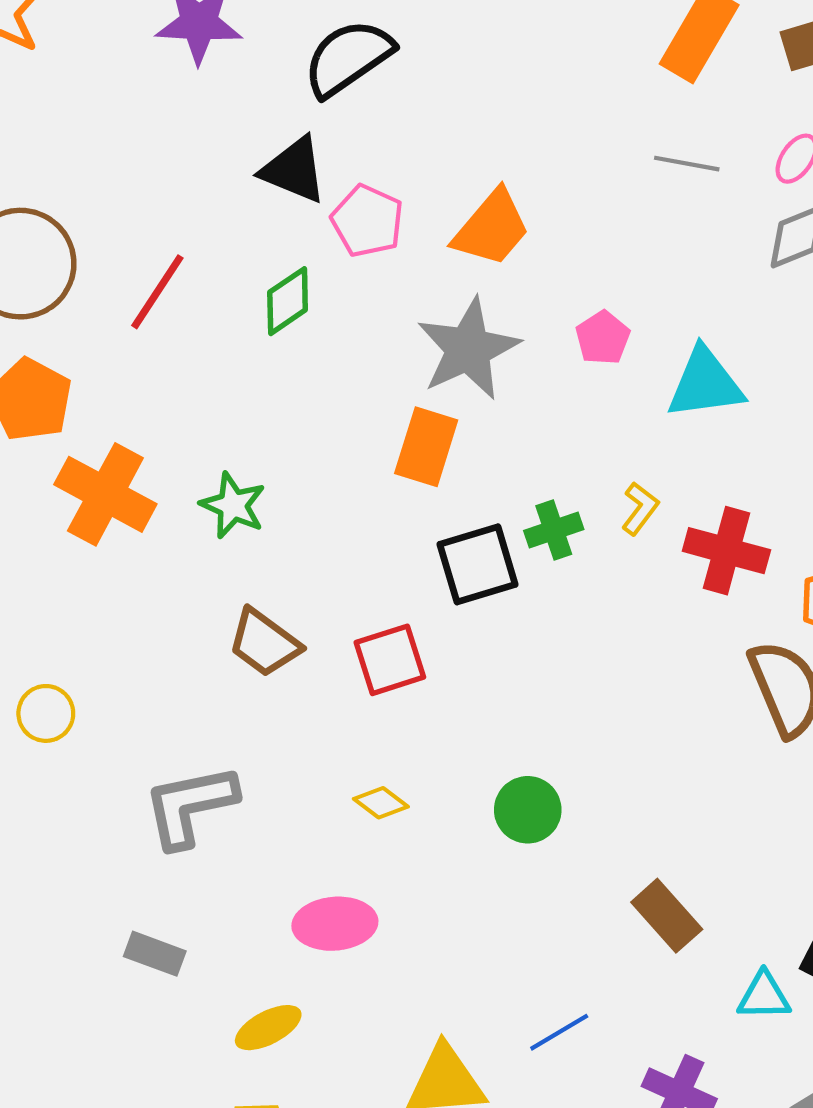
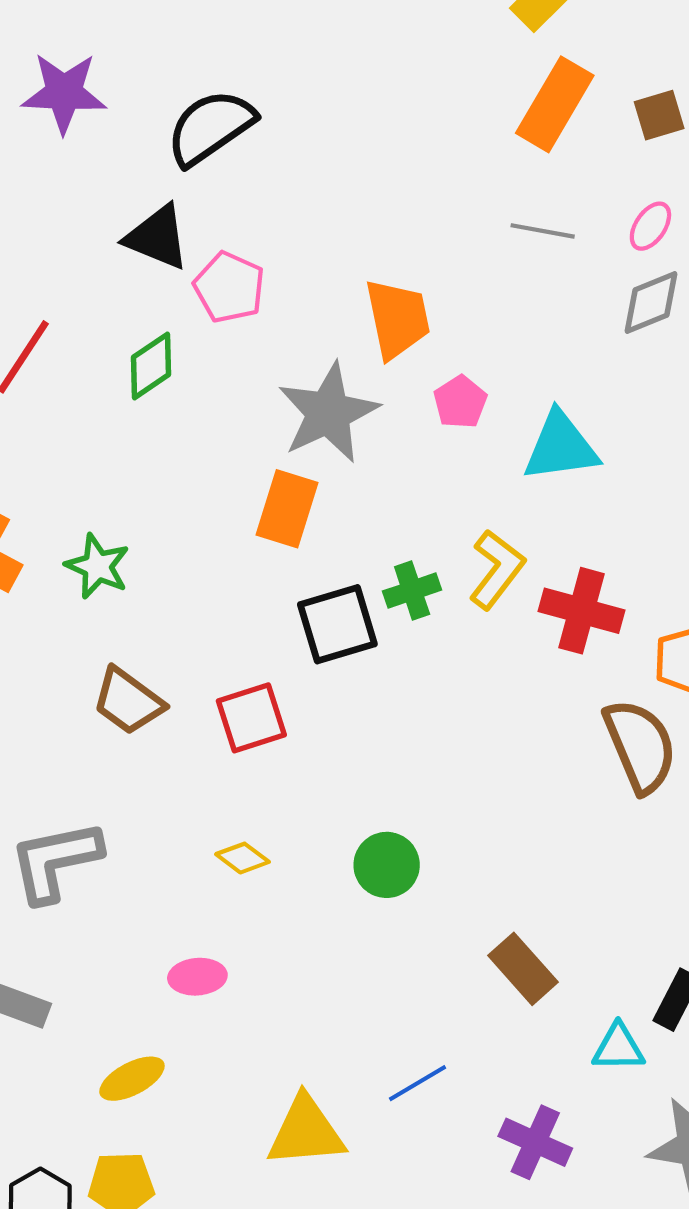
orange trapezoid: (492, 228) -> (398, 319), moved, turned -52
yellow L-shape: (640, 508) -> (497, 569), size x1.5
pink ellipse: (335, 924) -> (197, 977), size x0.7

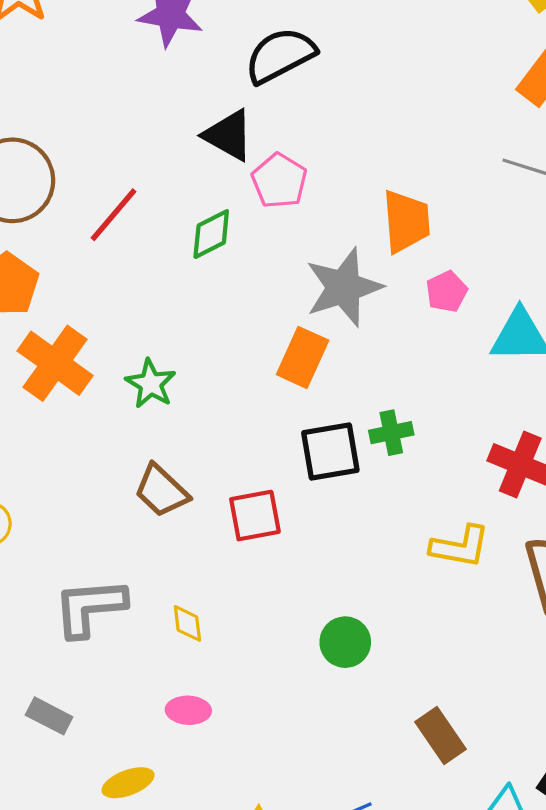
yellow L-shape: (497, 569) -> (460, 547), moved, turned 56
yellow diamond: (243, 858) -> (187, 623), moved, turned 39

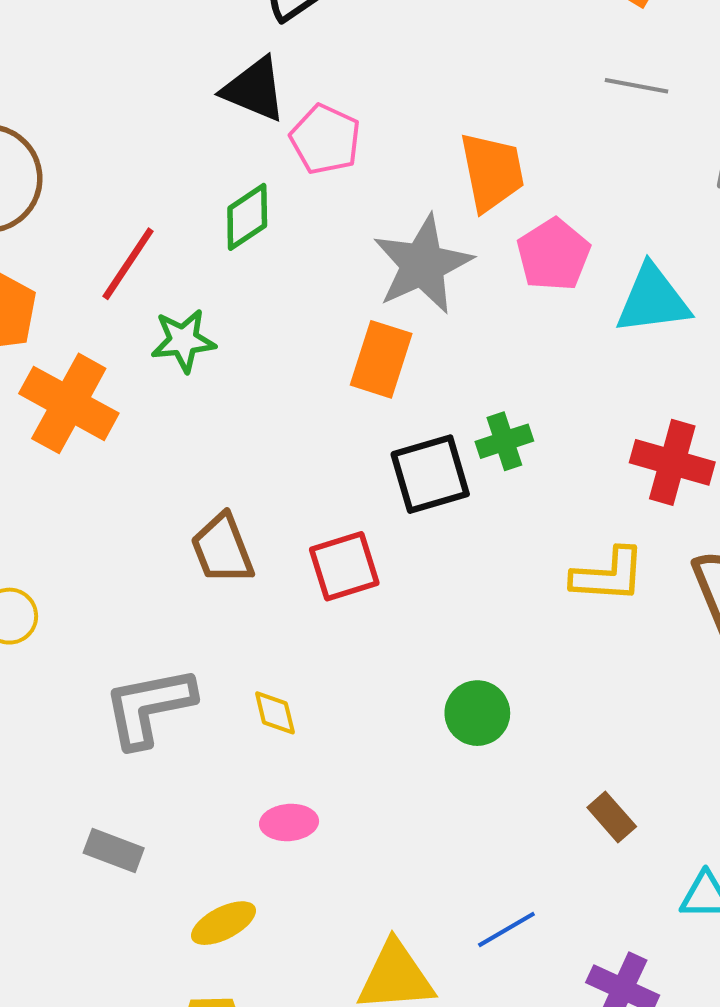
red line: (113, 215) -> (128, 264), moved
pink pentagon: (447, 292) -> (553, 255), size x1.4
green star: (151, 384) -> (183, 341), moved, turned -30
brown trapezoid: (161, 491) -> (222, 549), turned 32
brown rectangle: (441, 735) -> (612, 817), size x0.7

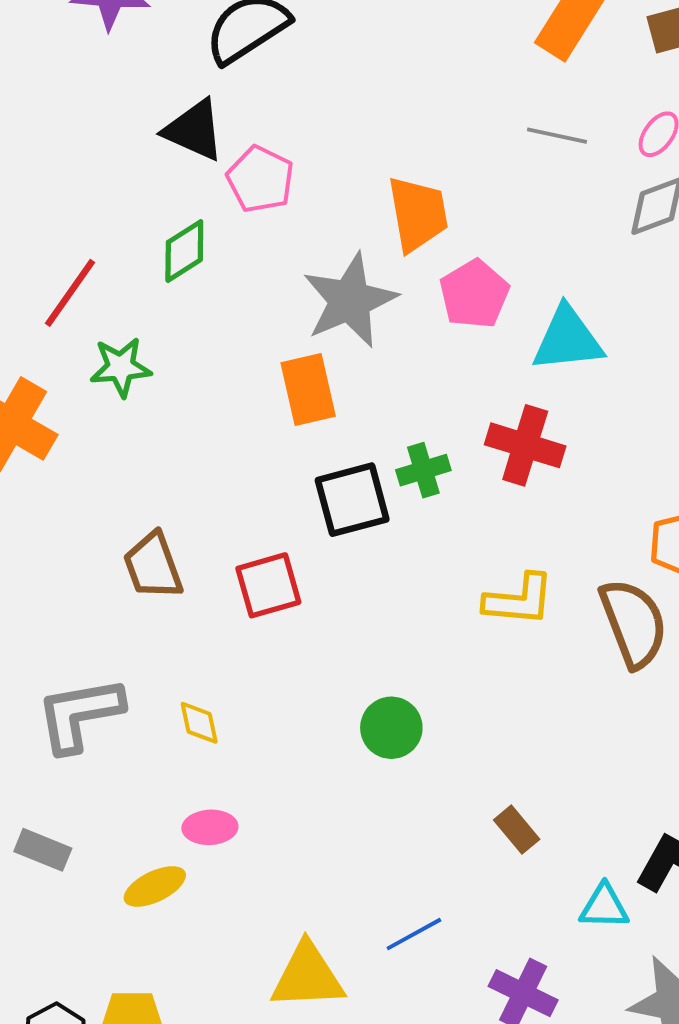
orange rectangle: (381, 359) -> (308, 390), turned -32
red cross: (672, 462) -> (525, 445), moved
yellow ellipse: (223, 923) -> (155, 886), moved

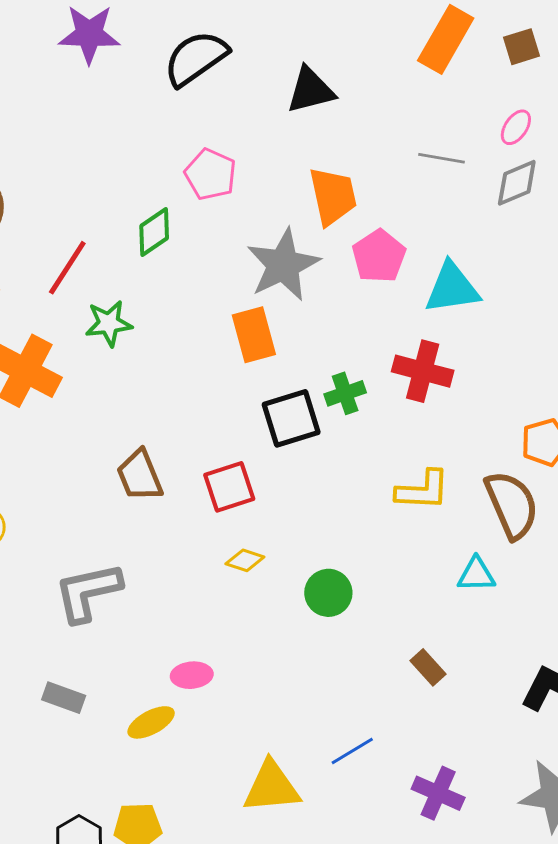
black triangle: (194, 130) -> (311, 90), moved, turned -36
gray line: (557, 136) -> (442, 158), moved
yellow diamond: (199, 723) -> (245, 560), moved, turned -57
cyan triangle: (604, 907) -> (476, 575), moved

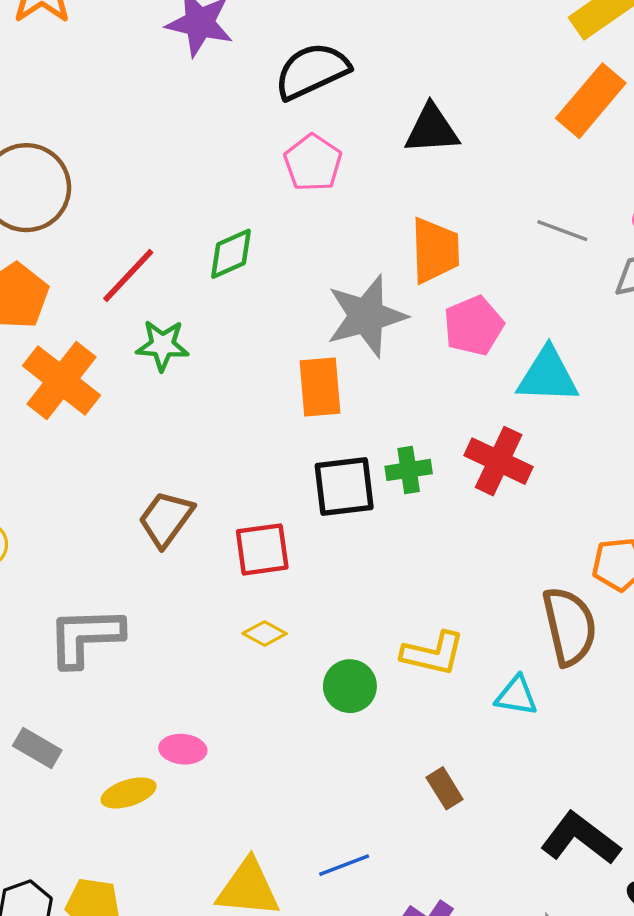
pink pentagon: (210, 174) -> (313, 163), moved
brown trapezoid: (140, 476) -> (166, 519), turned 48
yellow L-shape: (423, 490) -> (433, 653), moved

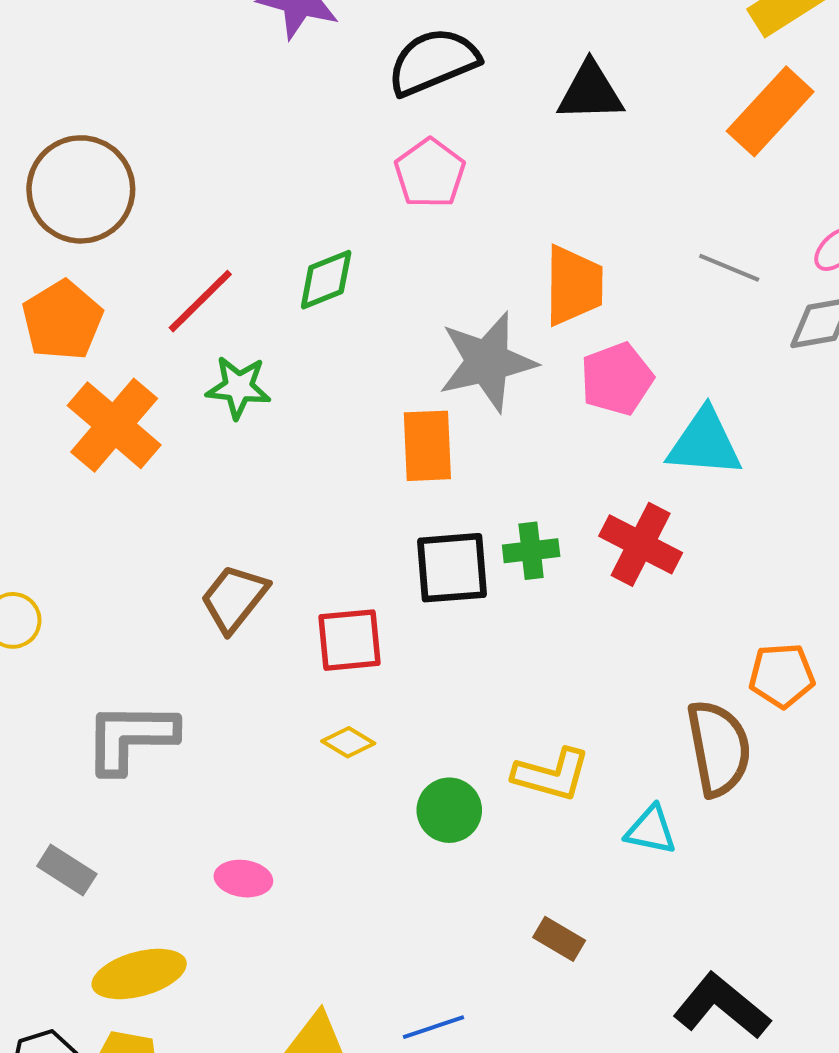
black triangle: (432, 129) -> (590, 92), moved
brown rectangle: (445, 788) -> (559, 939), turned -30
yellow ellipse: (129, 793) -> (139, 974), moved, size x1.4

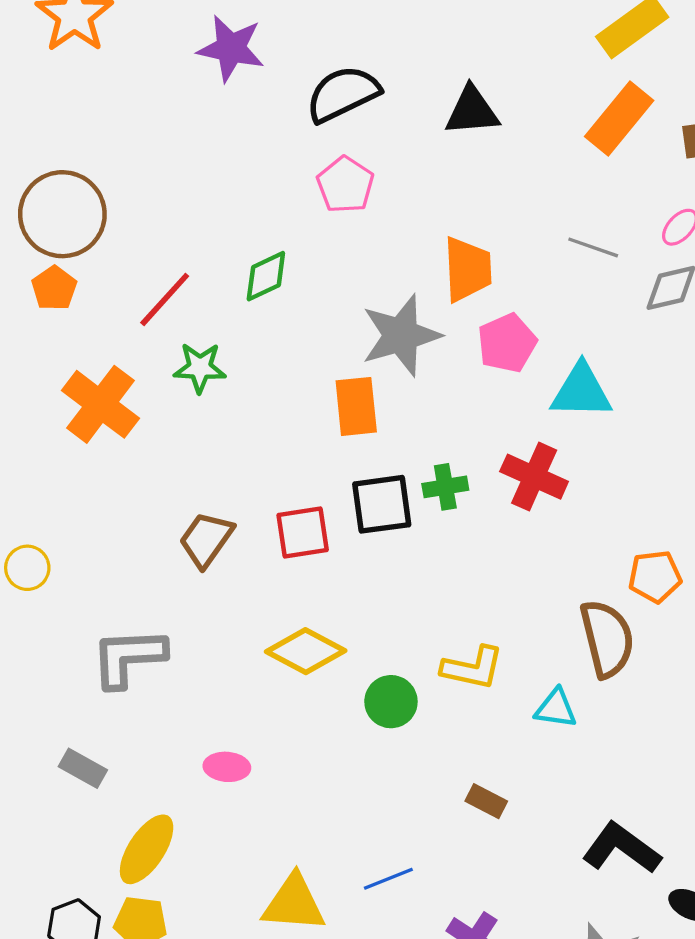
orange pentagon: (62, 320) -> (54, 288), moved, size x0.7
red square: (349, 640) -> (303, 533), moved
yellow diamond: (348, 742) -> (306, 651), size x1.8
yellow ellipse: (139, 974) -> (147, 849), turned -38

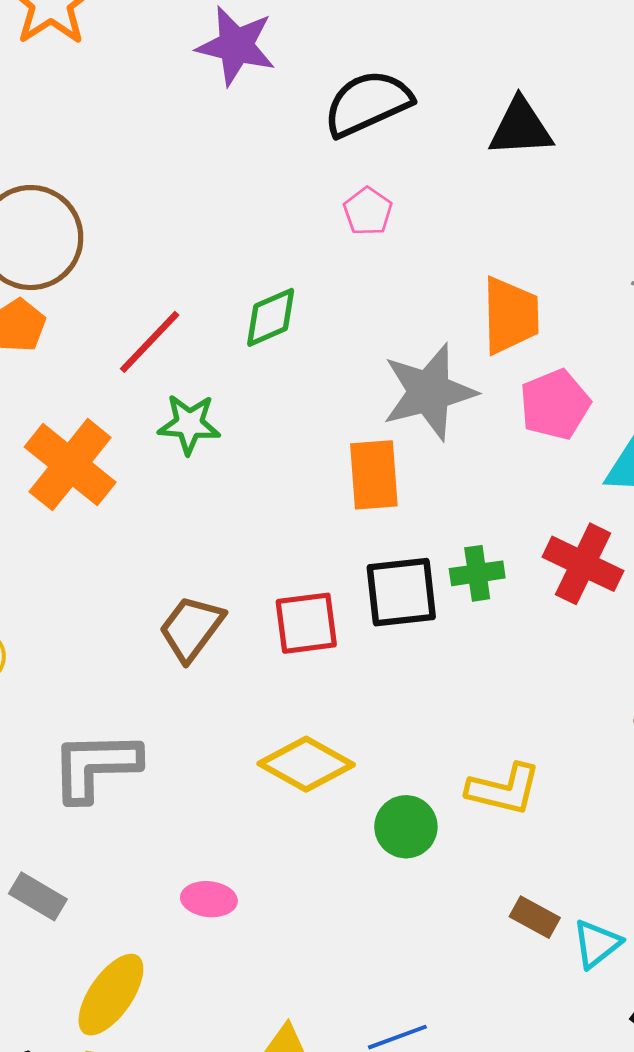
pink pentagon: (345, 185) -> (368, 211), size x0.7
cyan triangle: (556, 708) -> (597, 944), moved, turned -48
brown rectangle: (486, 801) -> (535, 917), moved

